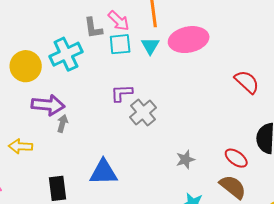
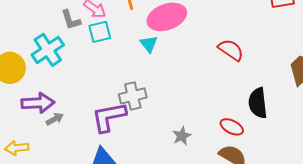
cyan triangle: (150, 46) -> (149, 44), moved
purple L-shape: (122, 93) -> (109, 117), moved, size x1.6
gray cross: (143, 112) -> (133, 96), turned 36
gray arrow: (62, 123) -> (55, 119), turned 54

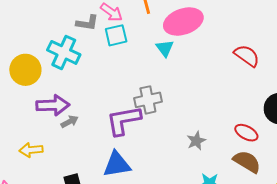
gray L-shape: (71, 20) -> (87, 23), turned -65
cyan cross: (48, 50) -> (64, 52), turned -32

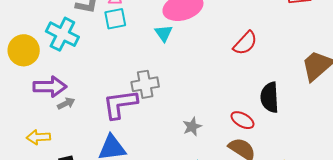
red semicircle: (247, 56) -> (245, 43), turned 96
yellow arrow: (31, 150) -> (38, 137), moved

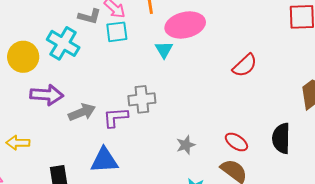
black semicircle: (270, 97) -> (281, 138), moved
gray arrow: (66, 103) -> (82, 112), moved, size x1.5
purple L-shape: (120, 104) -> (116, 117), size x0.7
yellow arrow: (38, 137) -> (18, 143), moved

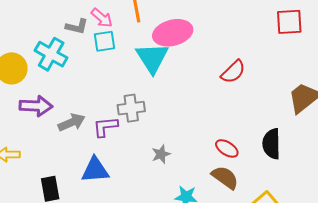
cyan triangle: (164, 50) -> (152, 58), size x1.8
gray star: (186, 145) -> (161, 154), moved

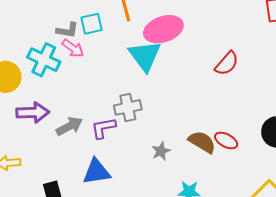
pink arrow: (102, 18) -> (73, 48), moved
cyan square: (105, 41) -> (92, 24), moved
brown semicircle: (225, 177) -> (202, 142), moved

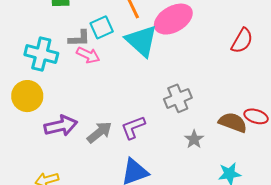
cyan triangle: (145, 56) -> (142, 41), moved
cyan cross: (44, 60) -> (41, 54), moved
gray cross: (128, 107) -> (178, 98), moved

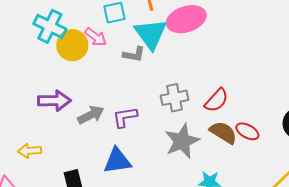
gray L-shape: (79, 38) -> (134, 54), moved
red semicircle: (242, 41) -> (216, 100), moved
yellow circle: (27, 96) -> (72, 45), moved
gray star: (194, 139) -> (182, 141), size x1.8

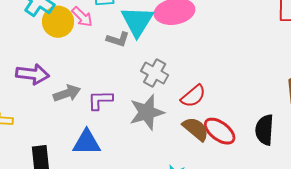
gray cross: (175, 98) -> (155, 73), moved, turned 32
red ellipse: (247, 131) -> (220, 131), size x1.4
gray star: (182, 141) -> (147, 112), moved

